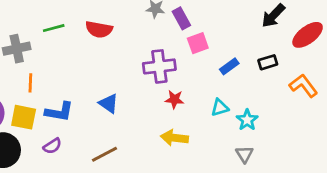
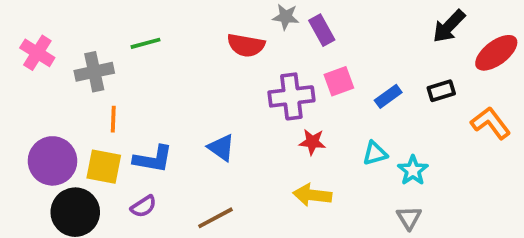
red semicircle: (99, 29) -> (246, 45), moved
pink square: (198, 43) -> (339, 81), moved

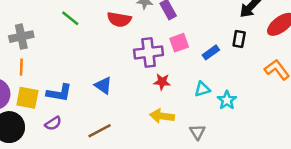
green line: (145, 43) -> (70, 18), moved, turned 54
black rectangle: (441, 91) -> (239, 39), moved, turned -63
orange line: (113, 119) -> (21, 67), moved
gray triangle: (409, 218) -> (197, 132), moved

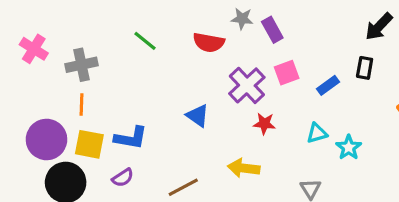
purple cross: (149, 52) -> (247, 85), turned -36
blue triangle: (103, 85) -> (198, 116), moved
yellow arrow: (162, 116) -> (244, 168), moved

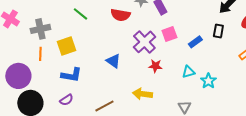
yellow square: (89, 144) -> (66, 46), moved, turned -30

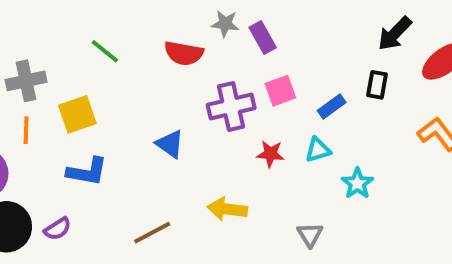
purple cross: (144, 42) -> (231, 106), turned 30
red star: (155, 66) -> (271, 154), moved
cyan triangle: (188, 72) -> (318, 150), moved
purple semicircle: (66, 100) -> (58, 229), moved

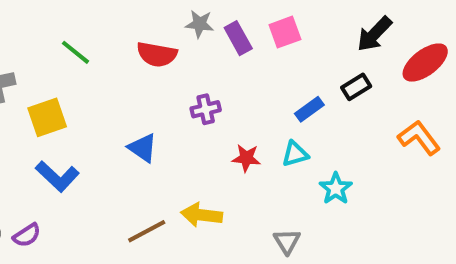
black rectangle: (377, 85) -> (356, 87), turned 48
pink square: (280, 91) -> (285, 32), moved
purple cross: (231, 106) -> (206, 109), size x0.6
blue L-shape: (87, 172) -> (57, 176), turned 33
brown line: (152, 233) -> (147, 231), moved

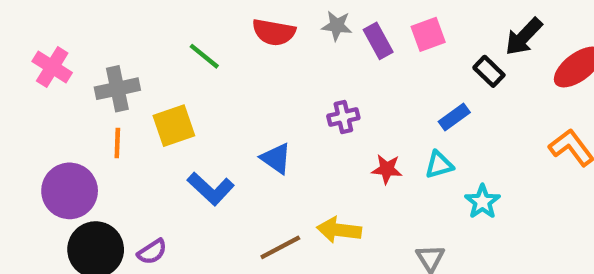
red semicircle: (157, 54) -> (274, 32), moved
black rectangle: (356, 87) -> (489, 71), moved, turned 76
blue L-shape: (57, 176) -> (211, 189), moved

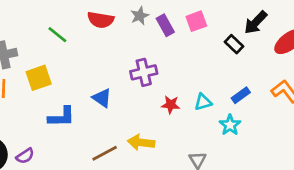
gray star: (337, 26) -> (140, 16), turned -30
purple cross: (343, 117) -> (144, 72), size x1.4
blue rectangle: (454, 117) -> (241, 95), moved
blue L-shape: (211, 189) -> (62, 117), turned -44

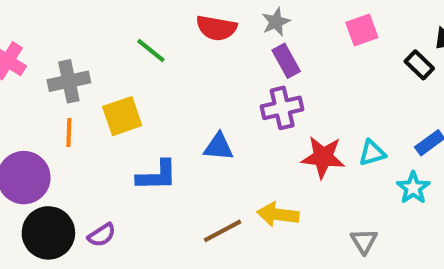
purple rectangle: (165, 25) -> (286, 61), moved
blue triangle: (102, 98) -> (218, 147), turned -30
red star: (171, 105) -> (323, 157), size x1.5

